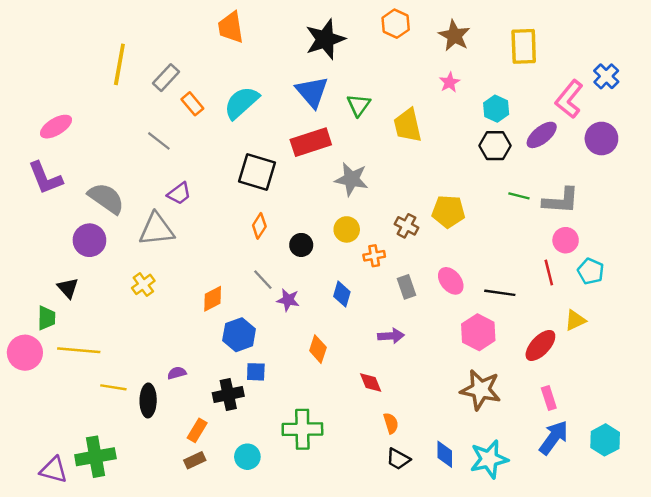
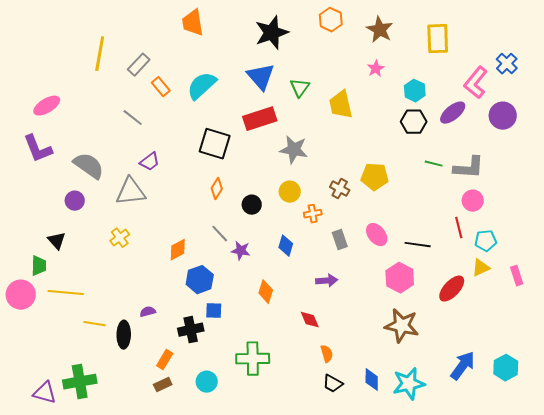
purple circle: (89, 240) -> (75, 201), size x0.7
cyan pentagon: (591, 271) -> (486, 241), moved, turned -30
pink rectangle: (549, 398) -> (517, 276), moved

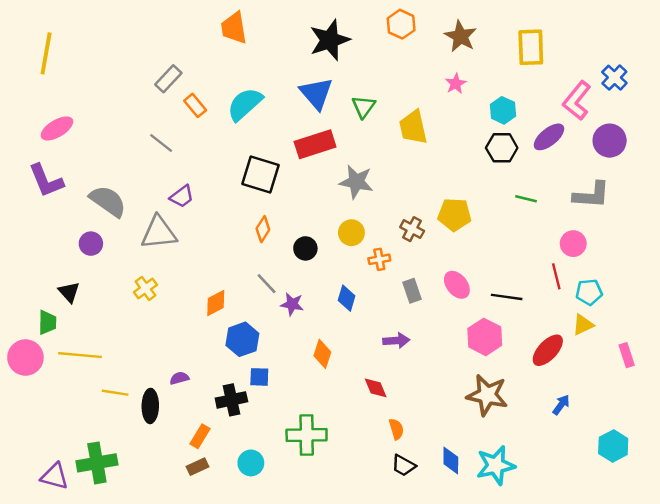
yellow line: (100, 54) -> (46, 53), moved
gray L-shape: (469, 168) -> (591, 195), moved
pink rectangle: (517, 276) -> (627, 355), moved
blue arrow: (463, 366) -> (561, 405), moved, size x0.6

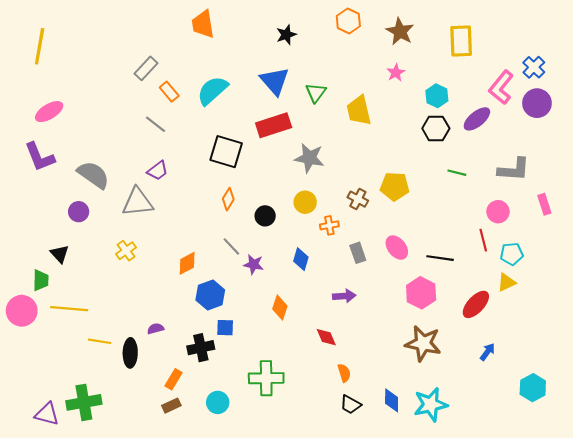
black star: (330, 40) -> (286, 35), size x0.6
purple circle: (610, 141) -> (537, 103), moved
gray line: (161, 143) -> (156, 124), moved
pink rectangle: (627, 355) -> (544, 204), moved

